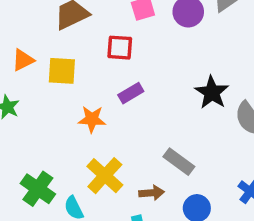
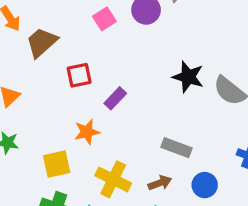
red square: (120, 48) -> (79, 75), moved
yellow square: (62, 71) -> (57, 164), moved

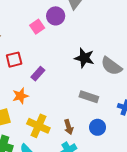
pink square: (104, 19) -> (37, 27), moved
gray rectangle: (176, 148) -> (89, 97), moved
brown arrow: (160, 183) -> (69, 127), turned 96

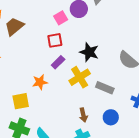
black star: (84, 58) -> (89, 52), moved
red square: (14, 60) -> (55, 40), moved
yellow cross: (38, 126) -> (80, 77), moved, turned 30

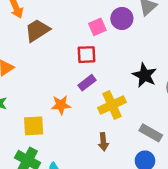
black star: (89, 52) -> (145, 75), moved
gray rectangle: (105, 88) -> (151, 133), moved
brown arrow: (83, 115) -> (103, 142), moved

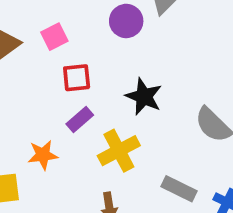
pink square: (97, 27) -> (54, 37), moved
black star: (145, 75) -> (144, 97), moved

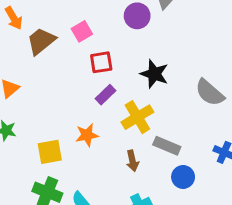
orange star: (43, 155) -> (87, 135), moved
gray rectangle: (179, 189) -> (167, 146), moved

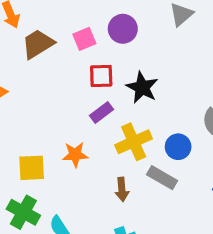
purple circle: (137, 16) -> (123, 29), moved
black star: (154, 74) -> (142, 87), moved
blue circle: (183, 177) -> (178, 147), moved

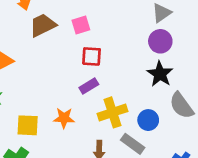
purple circle: (123, 29) -> (160, 41), moved
black star: (142, 87) -> (160, 74), moved

